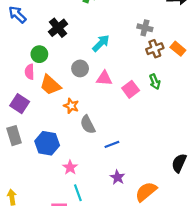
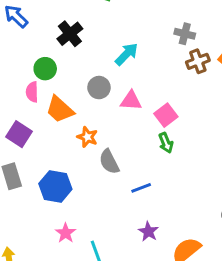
green arrow: (155, 82) -> (166, 143), moved
pink star: (70, 167) -> (66, 233), moved

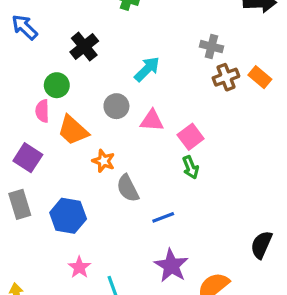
purple star: (148, 232) -> (171, 266), size x1.5

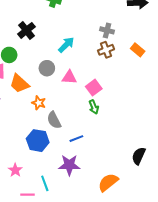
brown cross: (226, 77) -> (106, 50), moved
blue hexagon: (68, 216) -> (38, 141), moved
purple star: (171, 266) -> (69, 165), moved, turned -30
pink star: (79, 267) -> (15, 170), moved

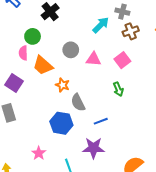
gray cross: (107, 30) -> (122, 12), moved
cyan arrow: (66, 45) -> (101, 25), moved
pink square: (94, 88) -> (122, 60), moved

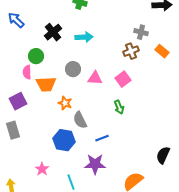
gray cross: (122, 12) -> (141, 32), moved
cyan arrow: (101, 25) -> (84, 37), moved, turned 42
orange trapezoid: (43, 65) -> (46, 84), turned -45
purple square: (14, 83) -> (18, 101), turned 30

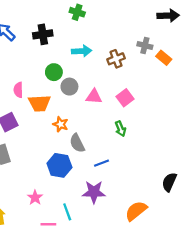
black cross: (53, 32) -> (43, 34), moved, turned 30
brown cross: (131, 51) -> (116, 59), moved
orange rectangle: (162, 51) -> (164, 58), moved
green circle: (36, 56) -> (54, 72), moved

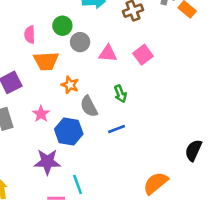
pink semicircle: (18, 90) -> (30, 35), moved
green arrow: (120, 129) -> (120, 94), moved
purple star: (94, 192) -> (47, 162), moved
pink star: (35, 198) -> (41, 114), moved

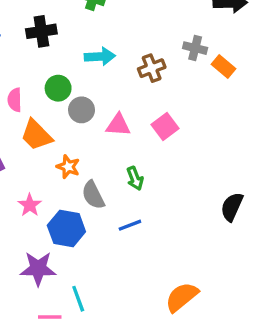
orange trapezoid: (46, 61) -> (36, 135), turned 48
black semicircle: (193, 150) -> (232, 207), moved

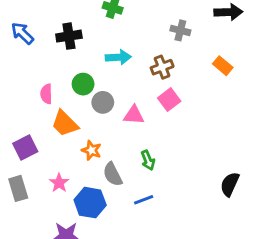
gray cross: (195, 48) -> (180, 30), moved
pink square: (165, 127) -> (169, 100), moved

